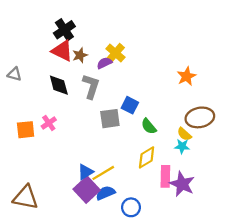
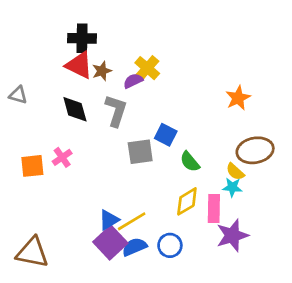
black cross: (64, 30) -> (82, 38), turned 35
pink rectangle: (165, 176) -> (214, 209), moved
purple star: (182, 184) -> (232, 235), turned 30
blue circle: (131, 207) -> (170, 245), moved

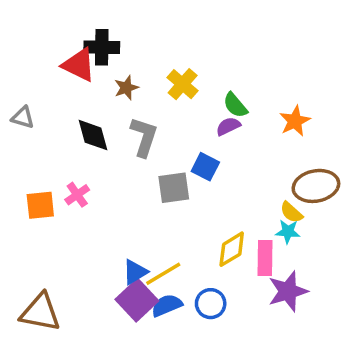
red triangle: (79, 65) -> (79, 65), moved
purple semicircle: (133, 81) -> (228, 126), moved
green semicircle: (190, 162) -> (235, 105), moved

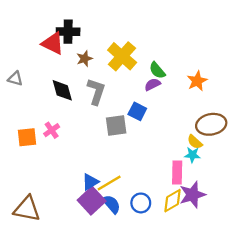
yellow cross: (183, 84) -> (122, 56), size x1.4
yellow diamond: (232, 249) -> (172, 201), moved
blue semicircle: (167, 305) -> (111, 204), turned 72

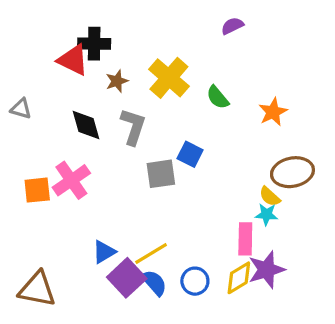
purple semicircle: (153, 84) -> (232, 26), moved
pink cross: (52, 130) -> (71, 180), size x1.6
blue triangle: (90, 182) -> (104, 252), moved

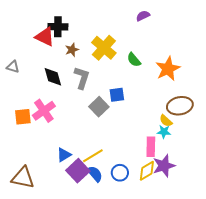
orange star: (273, 112) -> (168, 69), size x1.4
blue square: (190, 154) -> (117, 95), turned -35
gray square: (161, 174) -> (99, 107), turned -36

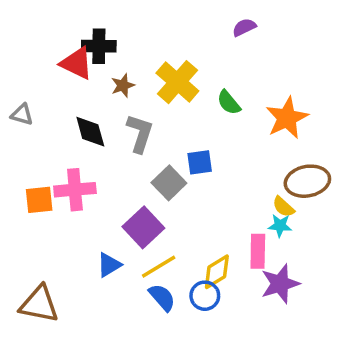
pink cross: (44, 111) -> (75, 190), turned 30
purple square: (78, 171) -> (143, 227), moved
yellow diamond: (147, 171) -> (217, 272), moved

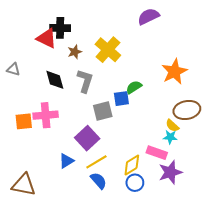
purple semicircle: (244, 27) -> (148, 16), size x1.5
green semicircle: (229, 103) -> (134, 87), moved, turned 98
gray square: (169, 183) -> (103, 111), turned 30
pink rectangle: (258, 251) -> (157, 153), turned -72
blue circle: (205, 296) -> (135, 183), moved

